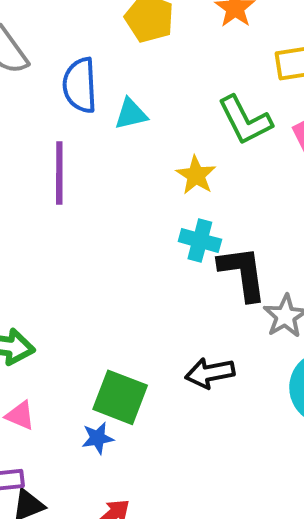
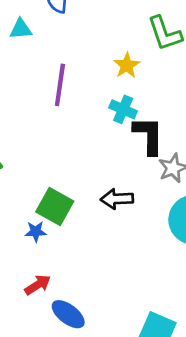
cyan triangle: (131, 114) -> (21, 29), moved
purple line: (59, 173) -> (60, 85), moved

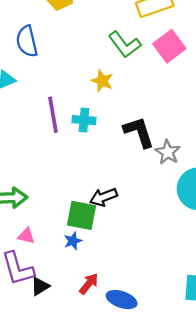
cyan cross: (123, 109) -> (84, 120), moved
black arrow: (117, 199) -> (104, 197), moved

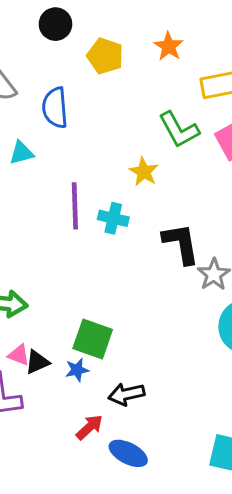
black arrow: (104, 197) -> (126, 394), moved
black triangle: (40, 286) -> (37, 362), moved

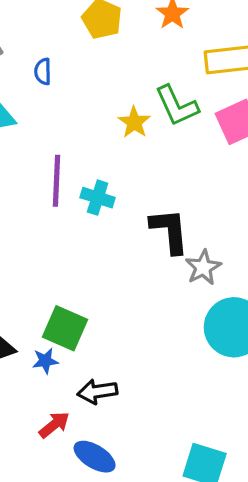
blue semicircle: (55, 108) -> (43, 71), size x0.6
yellow star: (144, 172) -> (134, 122), moved

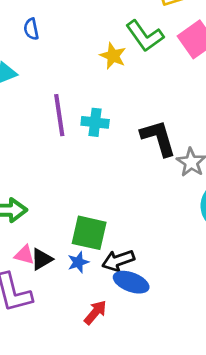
black arrow: (97, 392) -> (118, 260), moved
blue ellipse: (95, 457) -> (131, 282), moved

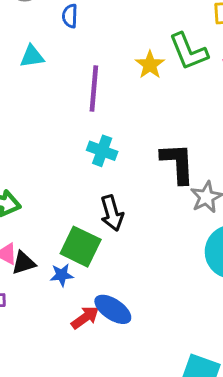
purple line: (59, 115) -> (94, 89), moved
cyan cross: (95, 122) -> (102, 151), moved
black arrow: (118, 260) -> (112, 213), moved, turned -100
red arrow: (95, 312) -> (85, 318), moved

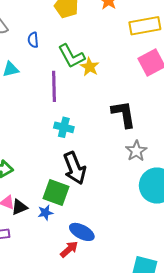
green L-shape: (189, 51) -> (71, 56), moved
black L-shape: (178, 163) -> (124, 114), moved
black arrow: (112, 213) -> (75, 168), size x1.4
red arrow: (85, 318) -> (69, 249), moved

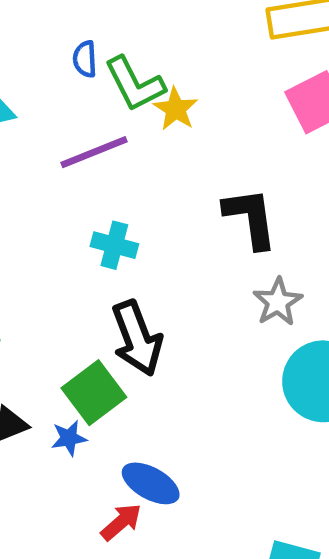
blue semicircle: (33, 40) -> (85, 59), moved
purple line: (54, 86) -> (94, 152), turned 68
green square: (56, 192) -> (94, 393), turned 32

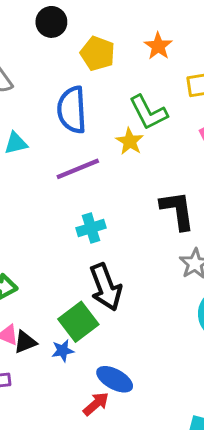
blue semicircle: (85, 59) -> (72, 110), size x2.0
green L-shape: (135, 84) -> (148, 112), moved
cyan cross: (114, 245) -> (91, 228), turned -32

